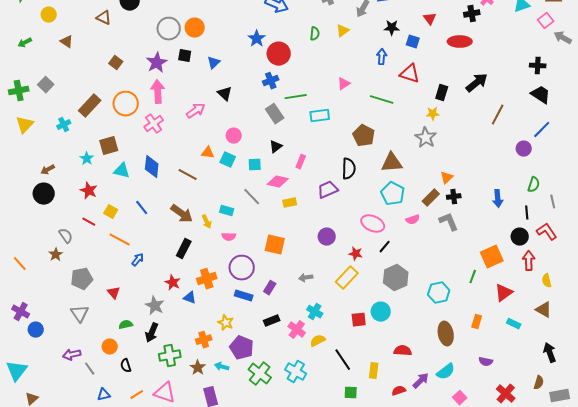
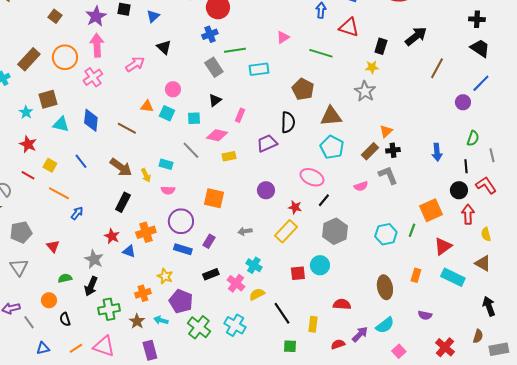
pink semicircle: (413, 220) -> (361, 186), moved
cyan hexagon: (439, 293) -> (386, 234), moved
cyan rectangle: (514, 324) -> (453, 277), size x1.6

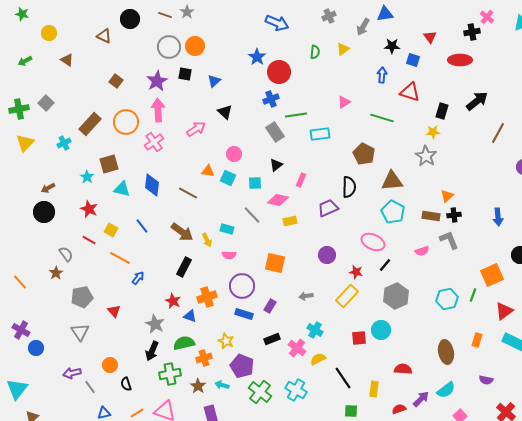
brown rectangle: (370, 151) -> (431, 216), turned 54
green semicircle: (65, 278) -> (184, 343), moved, size x1.5

